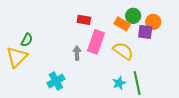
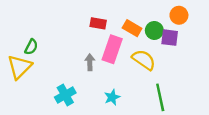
green circle: (133, 16) -> (154, 30), moved
orange circle: (153, 22) -> (179, 15), moved
orange rectangle: (122, 24) -> (132, 28), moved
cyan star: (119, 83) -> (112, 97), moved

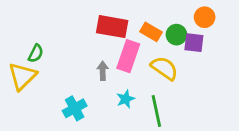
red rectangle: (98, 23) -> (112, 27), size x1.6
cyan star: (112, 97) -> (126, 99), moved
green line: (160, 97) -> (156, 111), moved

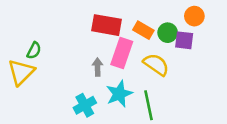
cyan star: (126, 99) -> (119, 94), size x1.5
cyan cross: (75, 108) -> (85, 105), moved

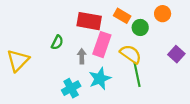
orange rectangle: (143, 30) -> (122, 16), moved
purple square: (184, 40) -> (176, 54), moved, turned 35
green semicircle: (34, 50) -> (57, 42), moved
green line: (149, 105) -> (137, 74), moved

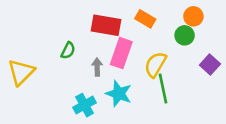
green circle: (140, 27) -> (185, 35), moved
yellow semicircle: (131, 54) -> (155, 64), turned -95
cyan star: (100, 79) -> (119, 94), turned -30

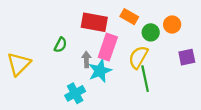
orange circle: (193, 16) -> (172, 25), moved
green circle: (185, 35) -> (151, 32), moved
purple square: (210, 64) -> (187, 57), turned 36
cyan star: (119, 94) -> (100, 71), moved, turned 30

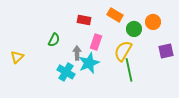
red rectangle: (94, 22) -> (84, 20), size x0.6
pink rectangle: (108, 47) -> (96, 42), size x0.7
yellow triangle: (19, 64) -> (17, 57), size x0.6
cyan cross: (75, 93) -> (66, 72), moved, turned -30

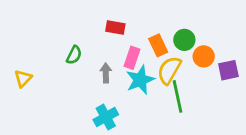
orange rectangle: (115, 15) -> (158, 45), moved, turned 35
orange circle: (153, 22) -> (204, 56), moved
cyan star: (89, 63) -> (140, 80), moved
cyan cross: (66, 72) -> (106, 117), moved, turned 30

